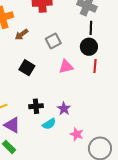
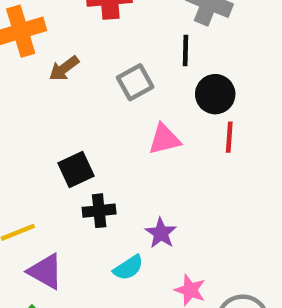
black line: (91, 28) -> (185, 51), moved
black square: (27, 68) -> (76, 170), moved, turned 35
black cross: (36, 106) -> (99, 211), moved

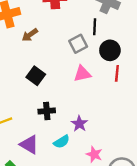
gray square: (135, 82) -> (78, 44), moved
black square: (76, 170) -> (36, 76), moved, turned -30
purple triangle: (45, 271) -> (29, 145), moved

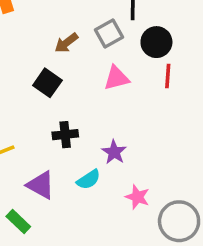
brown arrow: (30, 35) -> (66, 43), moved

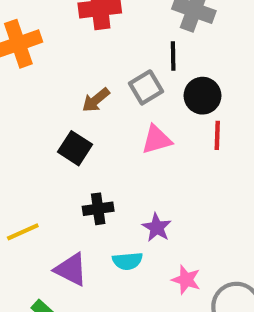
cyan semicircle: (89, 180) -> (127, 261), turned 30

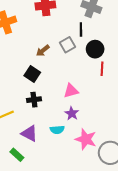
pink triangle: (157, 140) -> (71, 91), moved
black cross: (98, 209) -> (34, 100), moved
pink star: (186, 280) -> (86, 139), size x1.5

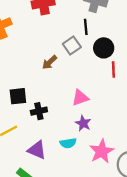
brown arrow: (43, 51) -> (50, 62), moved
black square: (32, 74) -> (18, 96), moved, turned -35
pink star: (86, 139) -> (102, 151), turned 30

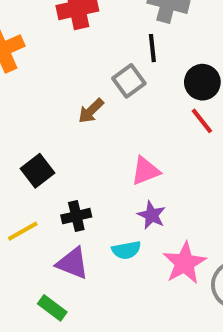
black circle: (104, 48) -> (202, 82), moved
red line: (113, 70) -> (202, 121), turned -35
black square: (18, 96) -> (37, 171), turned -30
black cross: (39, 111) -> (76, 216), moved

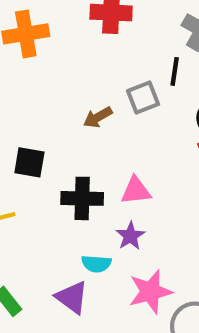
black square: (37, 171) -> (29, 162), turned 32
black cross: (76, 216) -> (82, 198), moved, size x1.4
purple triangle: (73, 263) -> (72, 297), moved

